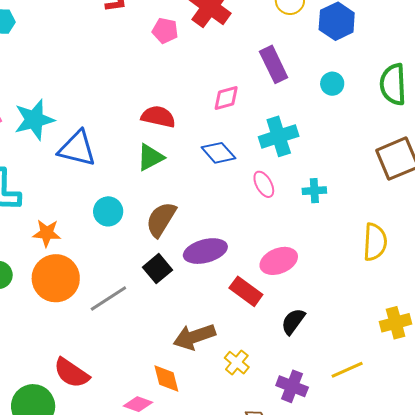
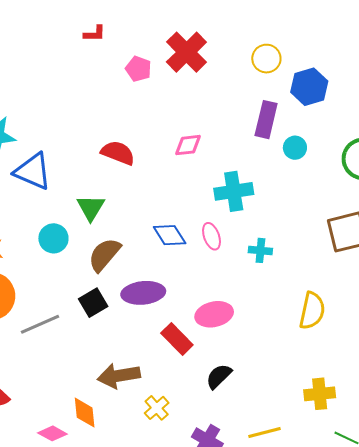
purple rectangle: (274, 64) -> (266, 120), moved, turned 30
blue diamond: (218, 153) -> (170, 235), moved
green triangle: (150, 157) -> (91, 208), moved, turned -40

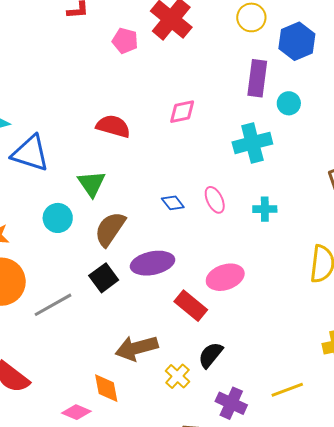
cyan cross: (234, 191) -> (252, 143), moved
blue diamond: (170, 235) -> (173, 203), size x0.7
black semicircle: (219, 376) -> (211, 355), moved

